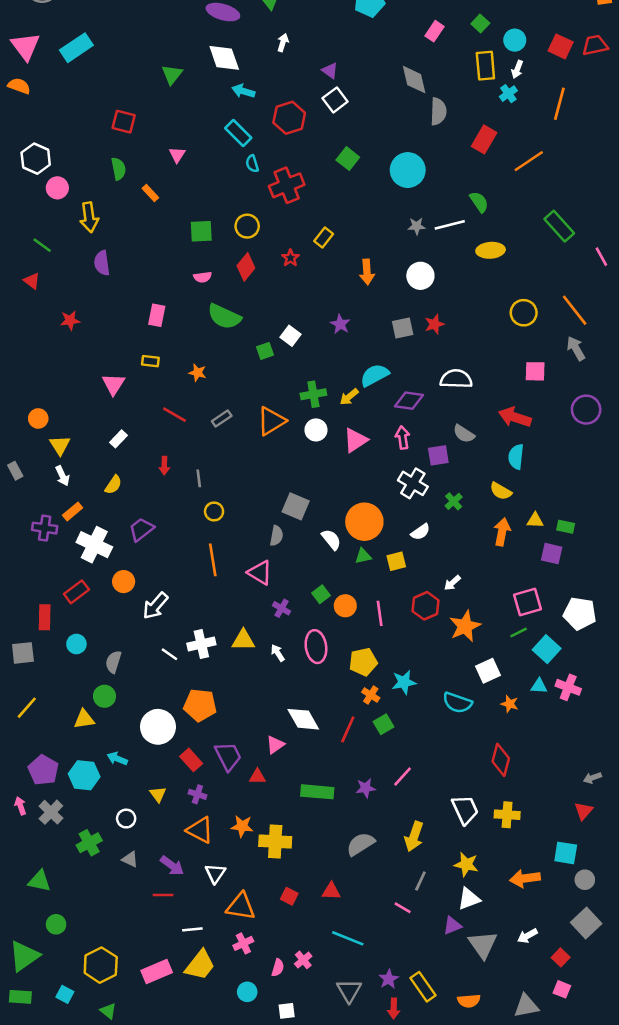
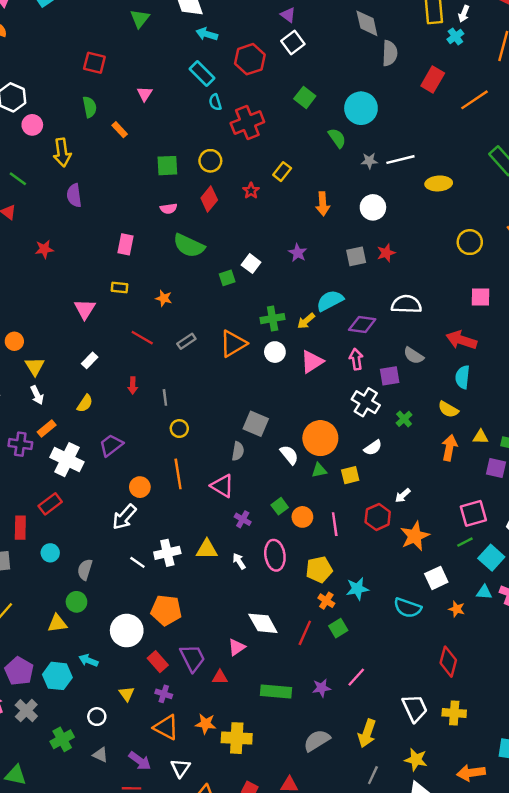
green semicircle: (479, 202) -> (337, 138), moved
orange circle: (124, 582) -> (140, 487), moved

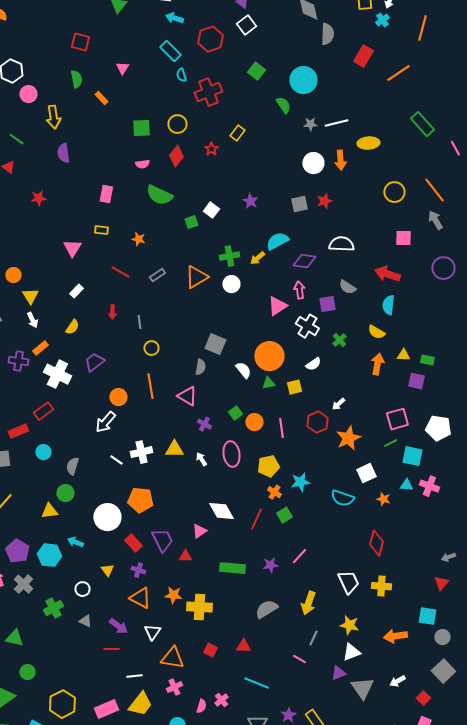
orange arrow: (323, 204) -> (340, 160), moved
pink triangle: (312, 362) -> (277, 306), moved
red rectangle: (20, 528) -> (18, 431), turned 66
cyan square: (491, 558) -> (412, 456), turned -30

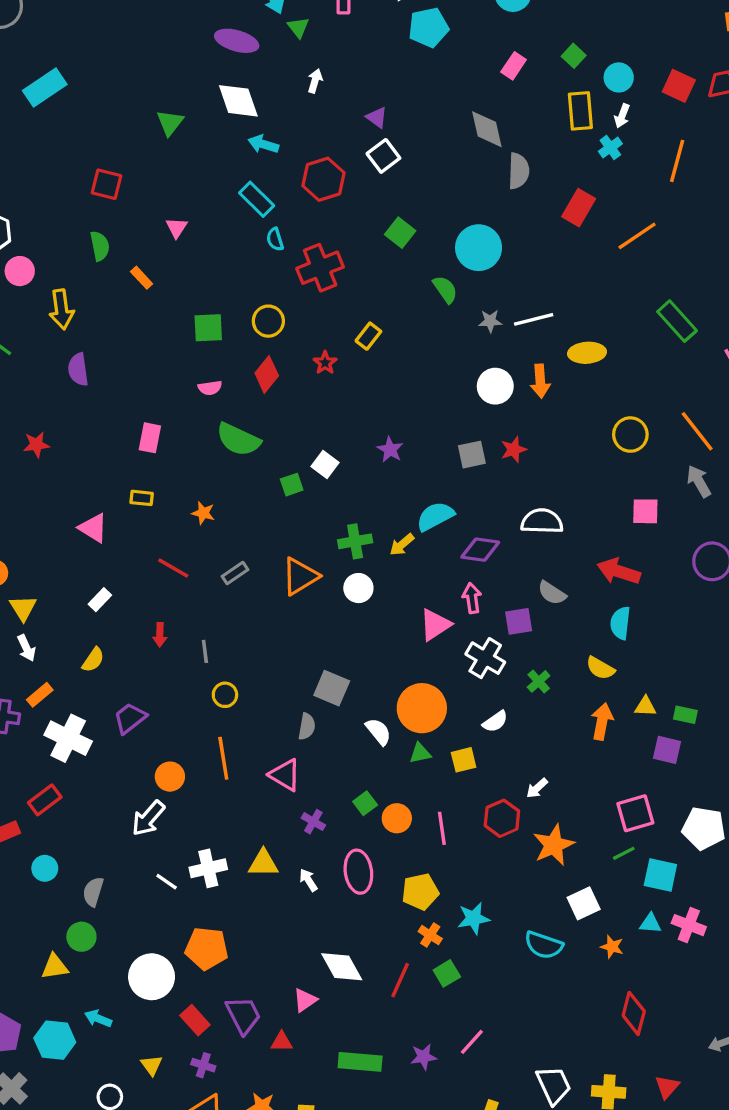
pink triangle: (72, 248) -> (93, 528), turned -30
red diamond: (376, 543) -> (634, 1013), moved
red triangle: (441, 583) -> (667, 1087), moved

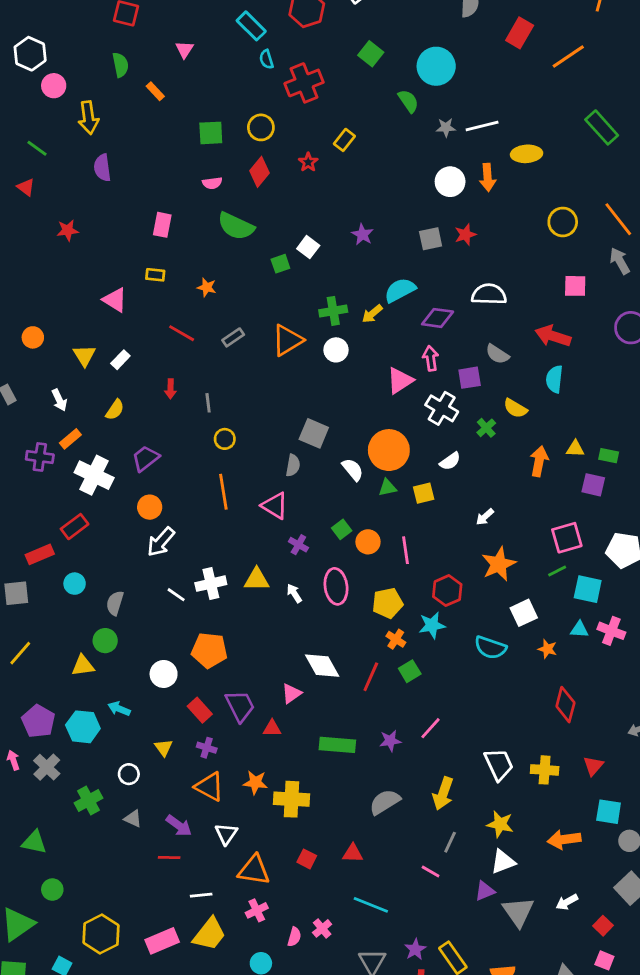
yellow triangle: (23, 608) -> (84, 355), moved
yellow semicircle: (600, 668) -> (515, 408), moved
orange circle: (170, 777) -> (150, 507), moved
red hexagon: (502, 818) -> (447, 591), moved
white circle: (152, 977) -> (164, 674), size x0.7

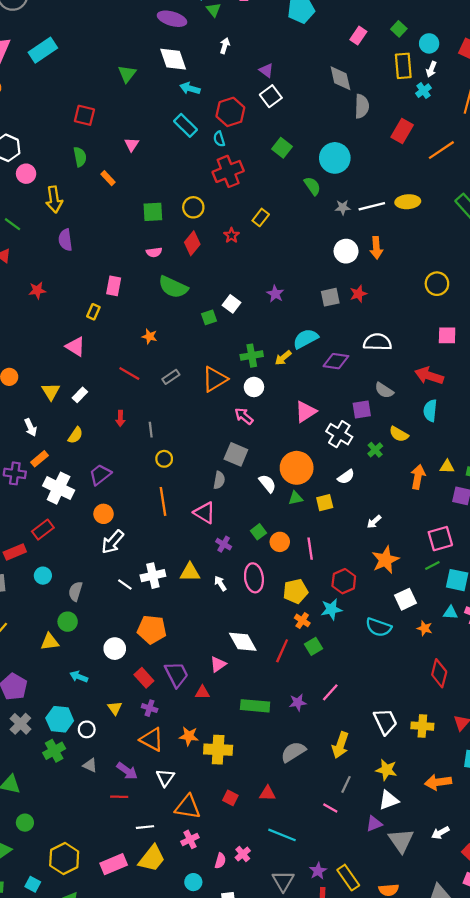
cyan semicircle: (266, 59) -> (219, 139), moved
yellow ellipse: (527, 154) -> (408, 202), moved
yellow rectangle: (155, 275) -> (93, 312), moved, turned -72
pink arrow: (431, 358) -> (244, 416), moved, turned -42
cyan hexagon: (83, 727) -> (60, 719), moved

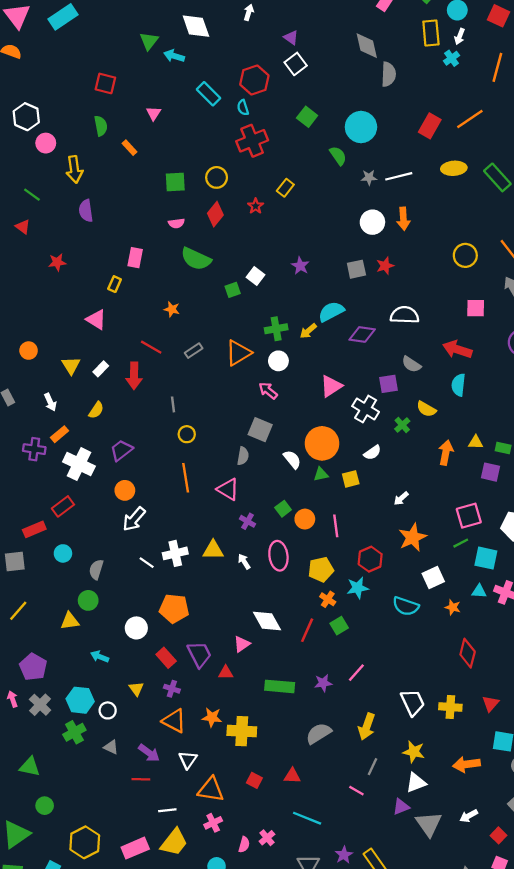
cyan arrow: (190, 88) -> (174, 56), moved
red rectangle: (402, 131) -> (430, 126), moved
yellow ellipse: (408, 202) -> (454, 168), moved
red arrow: (120, 418) -> (134, 376), moved, size x1.6

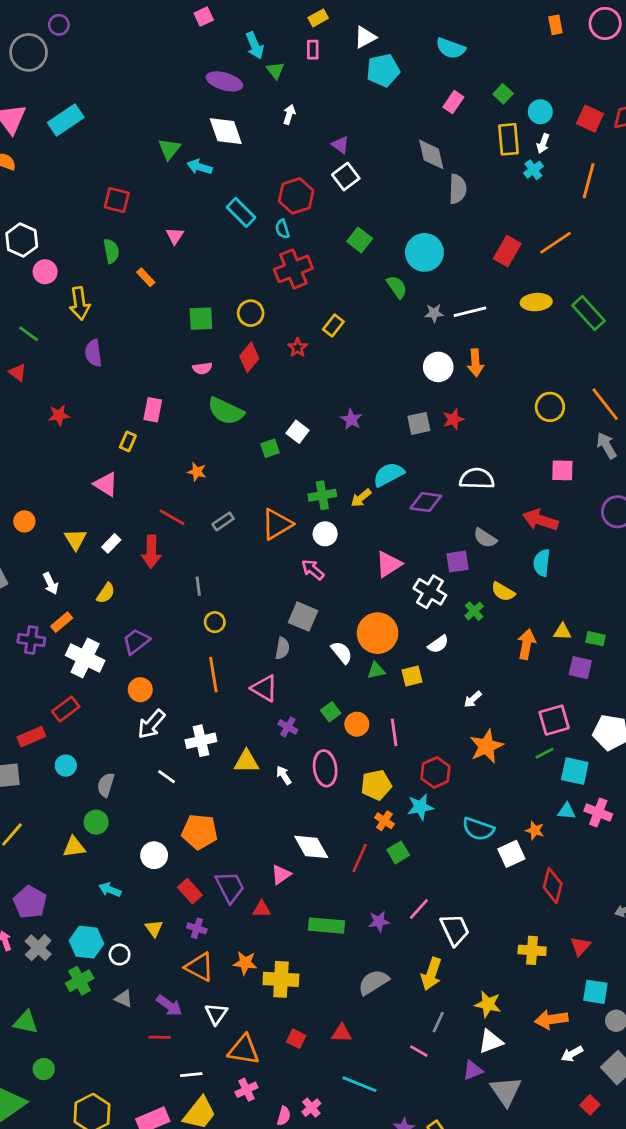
white cross: (175, 553) -> (201, 741), moved
white square: (433, 578) -> (511, 854), moved
white trapezoid: (413, 702) -> (455, 930), moved
white arrow: (469, 816) -> (572, 1054), moved

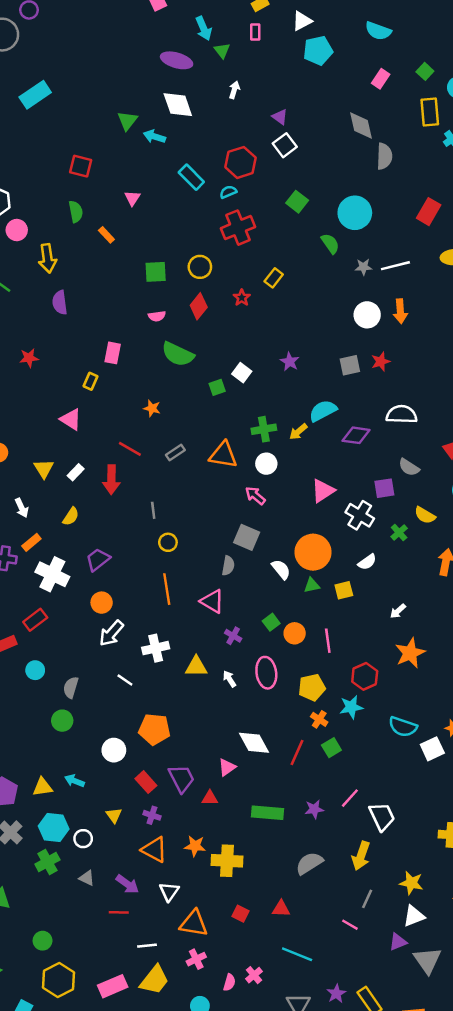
cyan semicircle: (282, 229) -> (228, 192), turned 84
orange triangle: (277, 524) -> (223, 455), turned 40
yellow triangle: (74, 847) -> (43, 787), moved
green circle: (44, 1069) -> (43, 941), moved

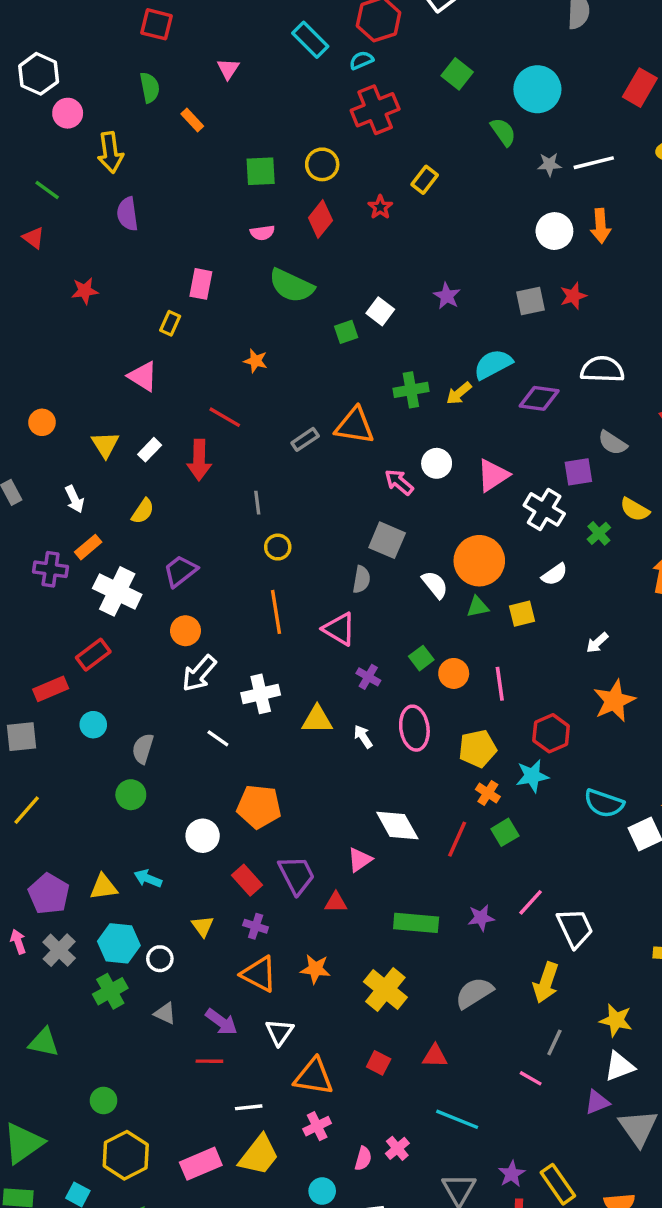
gray rectangle: (175, 453) -> (305, 439), moved
white circle: (266, 464) -> (437, 463), moved
yellow cross: (227, 861) -> (385, 989), moved, turned 36

